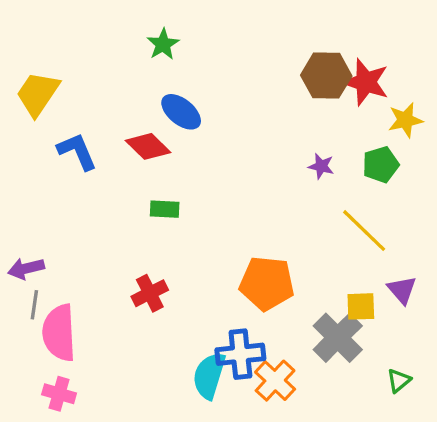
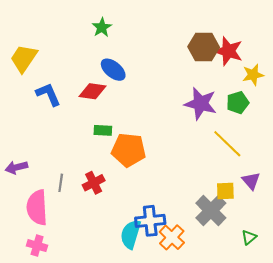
red diamond: (148, 146) -> (93, 91), turned -36
purple star: (321, 166) -> (201, 104), size x2.0
orange pentagon: (267, 283) -> (129, 150), moved
gray line: (34, 305) -> (61, 183), moved

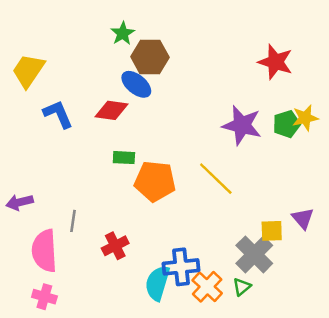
brown hexagon: (204, 47) -> (150, 57), moved
yellow star: (253, 75) -> (305, 118), moved
yellow line: (227, 144) -> (216, 179), moved
red cross: (94, 183) -> (115, 246), moved
green triangle: (249, 237) -> (242, 287), moved

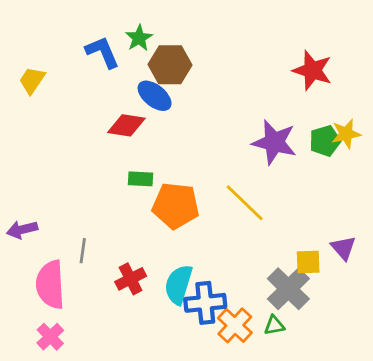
yellow trapezoid: (28, 71) -> (32, 80), size x0.7
blue L-shape: (58, 114) -> (102, 52), moved
cyan semicircle: (157, 283) -> (178, 285), moved
green triangle: (242, 287) -> (274, 325), turned 30
pink cross: (44, 297) -> (50, 337), turned 30

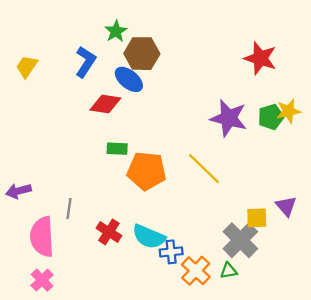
blue L-shape: (102, 52) -> (85, 62), moved, turned 56
red cross: (131, 279) -> (109, 232), turned -30
cyan semicircle: (178, 285) -> (149, 237), turned -84
blue cross: (205, 303) -> (171, 252), size x0.7

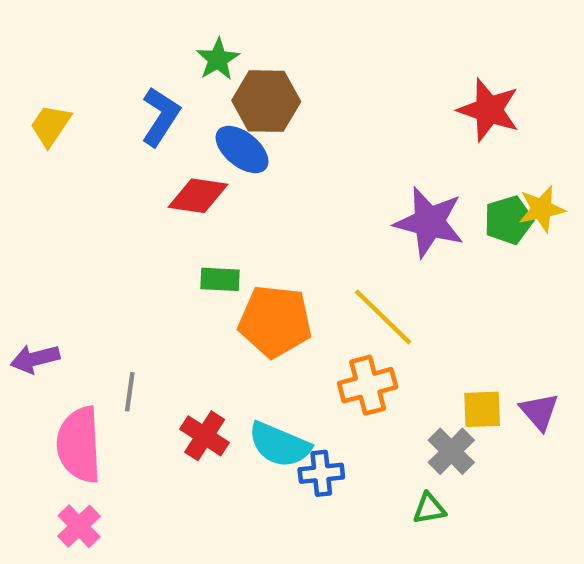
purple triangle: (286, 206) -> (539, 412), moved
gray cross: (240, 240) -> (451, 451), size x0.7
orange cross: (196, 271) -> (368, 385), moved, turned 32

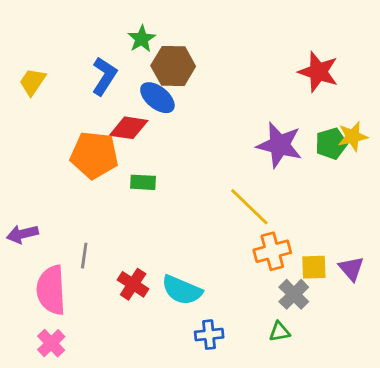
orange pentagon: (275, 321) -> (94, 155), moved
orange cross: (368, 385) -> (272, 251), moved
blue cross: (321, 473) -> (209, 335), moved

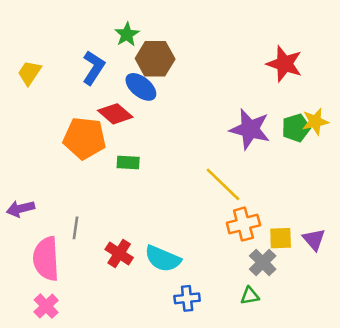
red diamond: (129, 128) -> (115, 114), turned 32

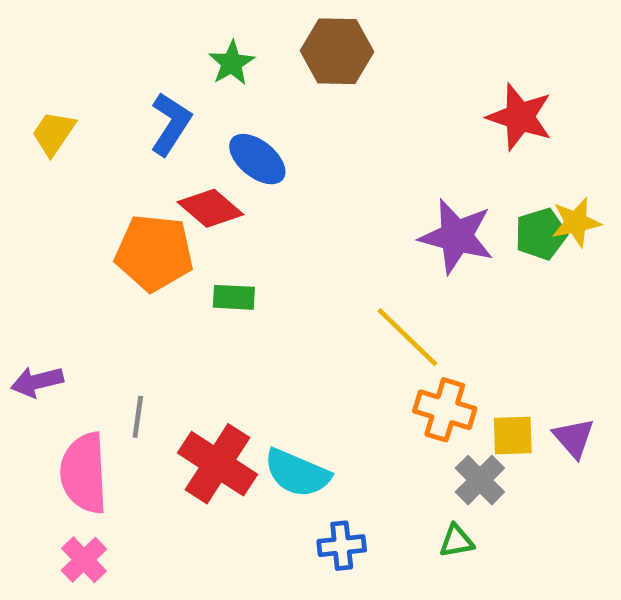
brown hexagon: (155, 59) -> (337, 51), moved
orange cross: (243, 224) -> (445, 410), turned 32
red cross: (119, 254) -> (218, 464), size x1.5

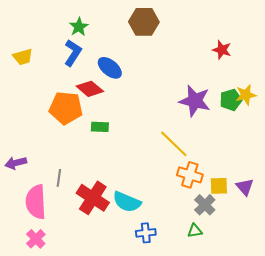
green star: (232, 63) -> (79, 27), moved
red star: (520, 117) -> (222, 50), size x0.7
yellow trapezoid: (53, 133) -> (23, 57), turned -140

